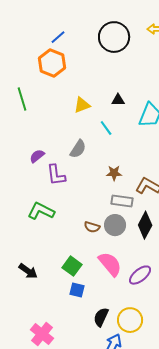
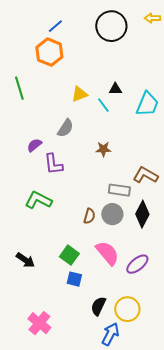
cyan line: (106, 128) -> (103, 105), moved
gray semicircle: (78, 149) -> (65, 128), moved
brown star: (114, 173) -> (103, 149), moved
brown semicircle: (92, 227) -> (89, 216), turned -91

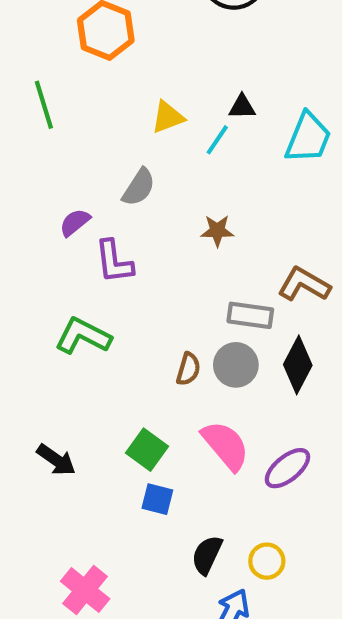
cyan line: (103, 105) -> (217, 140), turned 70
yellow circle: (127, 309) -> (267, 561), size x0.7

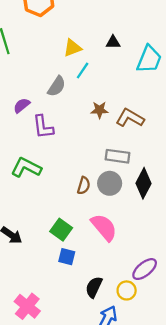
cyan line: (217, 140) -> (83, 71), moved
brown L-shape: (304, 284) -> (130, 118), moved
purple ellipse: (287, 468) -> (145, 269), moved

